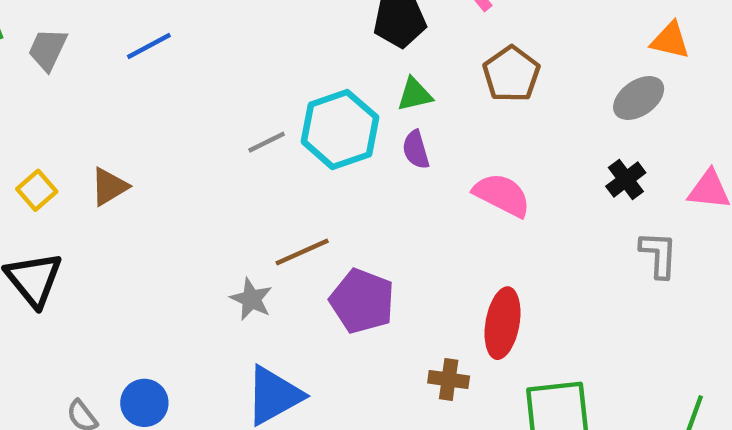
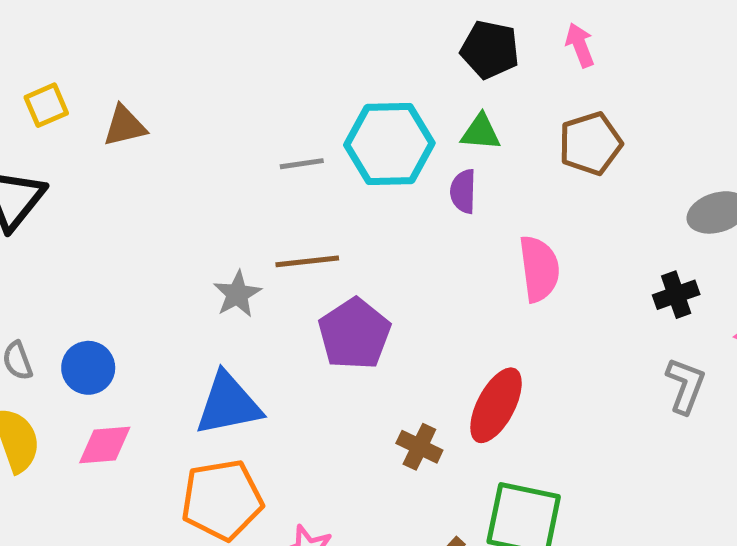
gray line: (267, 142) -> (302, 164), moved
pink semicircle: (502, 195) -> (539, 269), turned 38

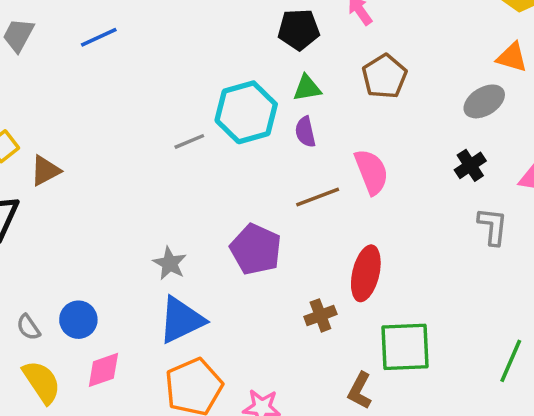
brown triangle: (125, 126) -> (45, 171), moved
brown line: (307, 261) -> (318, 197), moved
gray star: (237, 294) -> (170, 263), moved
brown cross: (419, 447) -> (320, 315), turned -32

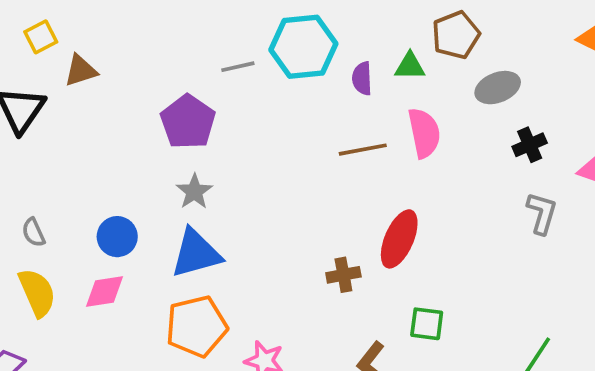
green triangle: (307, 88) -> (410, 66), moved
gray ellipse: (484, 101) -> (498, 88), moved
purple pentagon: (256, 249) -> (188, 122), moved
blue circle: (78, 320) -> (117, 237), moved
green square: (405, 347) -> (427, 324), size x0.6

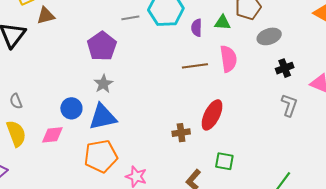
blue circle: (117, 237) -> (71, 108), moved

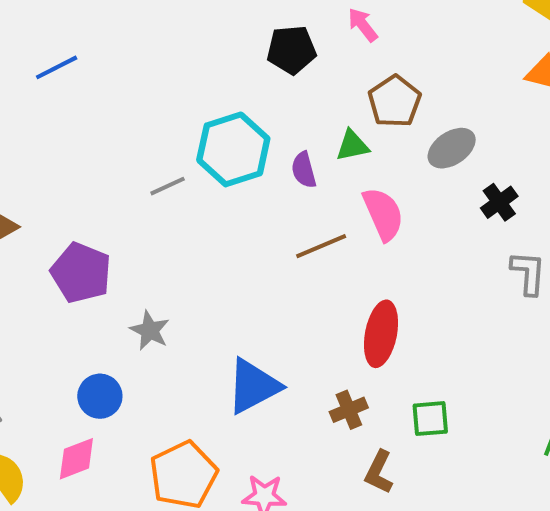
purple pentagon: (102, 46) -> (81, 273), moved
blue triangle: (103, 117) -> (253, 386), moved
brown cross: (181, 133) -> (349, 410), moved

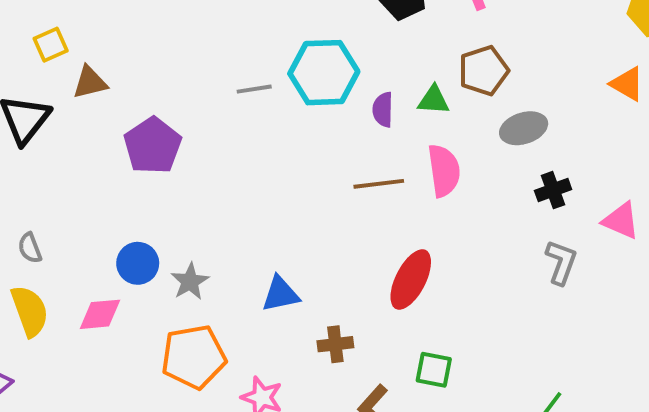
gray star: (150, 330) -> (190, 282), moved
blue triangle: (253, 386) -> (280, 294), size x0.7
brown cross: (349, 410) -> (335, 344), moved

